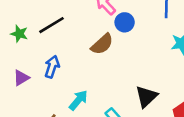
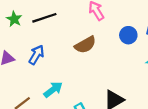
blue circle: (125, 22) -> (128, 35), moved

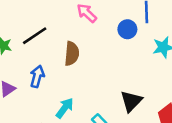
brown semicircle: (85, 45) -> (72, 54), moved, turned -40

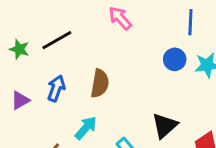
blue circle: (127, 29) -> (175, 59), moved
brown semicircle: (72, 54) -> (100, 83), moved

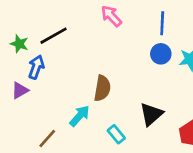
blue line: (190, 22) -> (162, 23), moved
brown semicircle: (100, 83) -> (102, 88), moved
blue arrow: (56, 88) -> (36, 67), moved

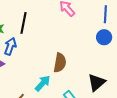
black line: (54, 36) -> (24, 23), turned -50

